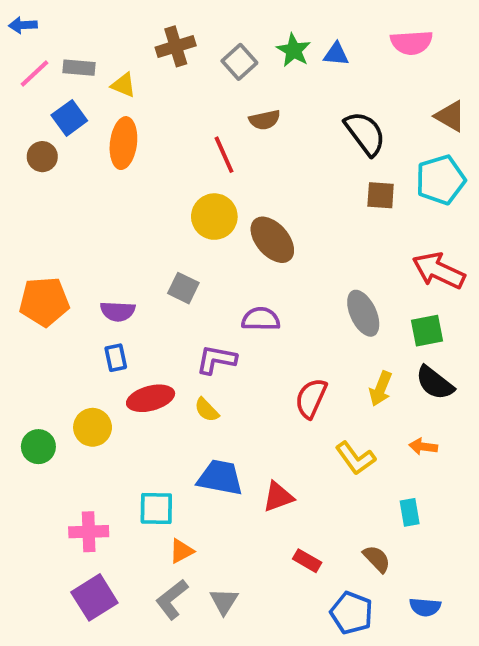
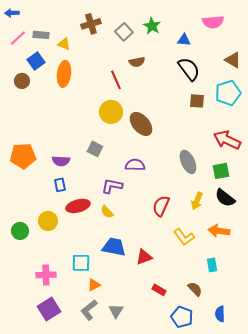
blue triangle: (336, 54) -> (184, 40), moved
orange arrow: (423, 447) -> (219, 231), size x1.5
blue semicircle: (425, 607) -> (220, 314), turned 84

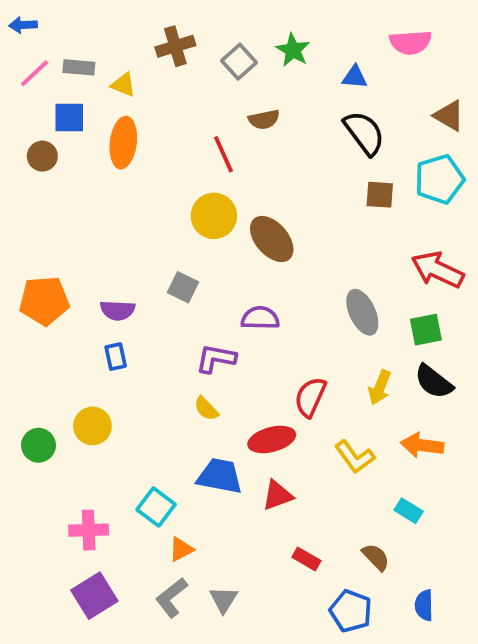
blue square: (36, 61) -> (69, 118), turned 36
red ellipse: (78, 206) -> (272, 439), moved
cyan square: (81, 263) -> (156, 507), turned 36
cyan rectangle: (212, 265) -> (409, 511), turned -48

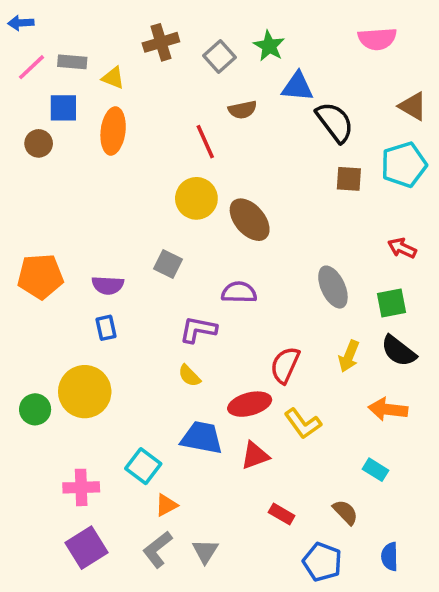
blue triangle: (355, 77) -> (297, 87), moved, size x1.4
red arrow: (438, 270) -> (402, 248), size x0.6
yellow circle: (92, 426) -> (85, 392), size x1.5
yellow L-shape: (355, 457) -> (303, 424), moved

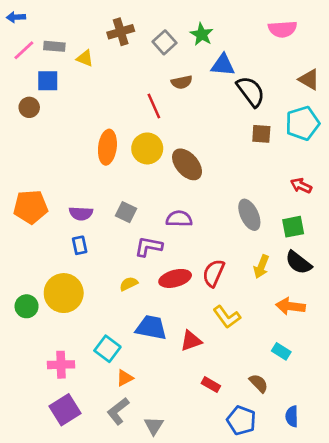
orange ellipse: (113, 131) -> (107, 147), moved
gray square: (168, 264) -> (126, 212), moved
yellow semicircle: (189, 376) -> (129, 284), moved, turned 108
red ellipse: (250, 404) -> (175, 278), moved
gray triangle: (205, 551) -> (154, 426), moved

